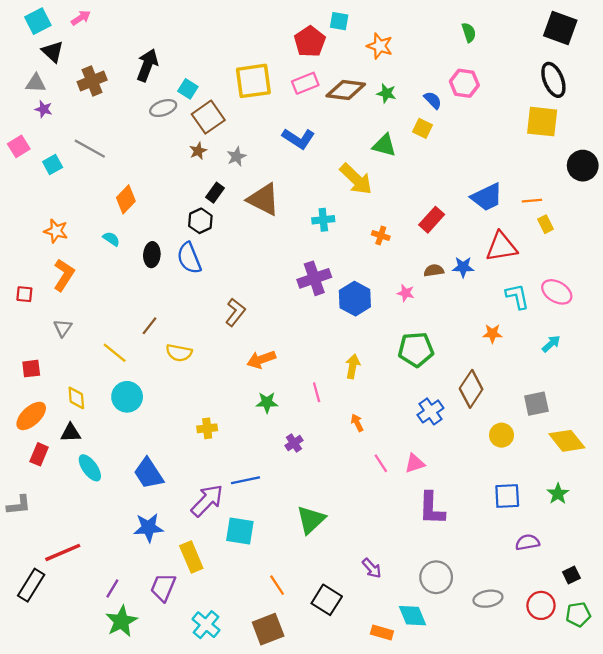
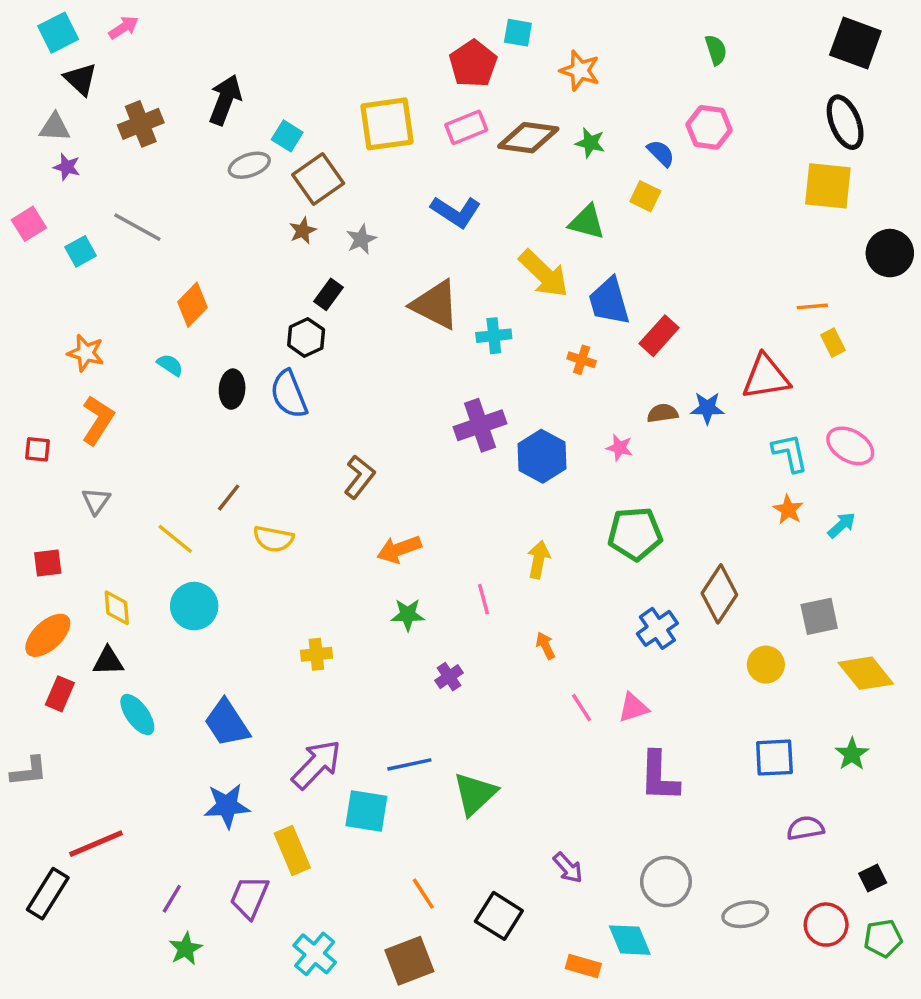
blue trapezoid: (487, 197) -> (609, 301), moved, turned 100
brown triangle: (264, 199) -> (435, 305), moved
orange star: (492, 334) -> (788, 510), moved, turned 30
blue line: (245, 480) -> (409, 764), moved
green star: (121, 621) -> (186, 949), size x0.7

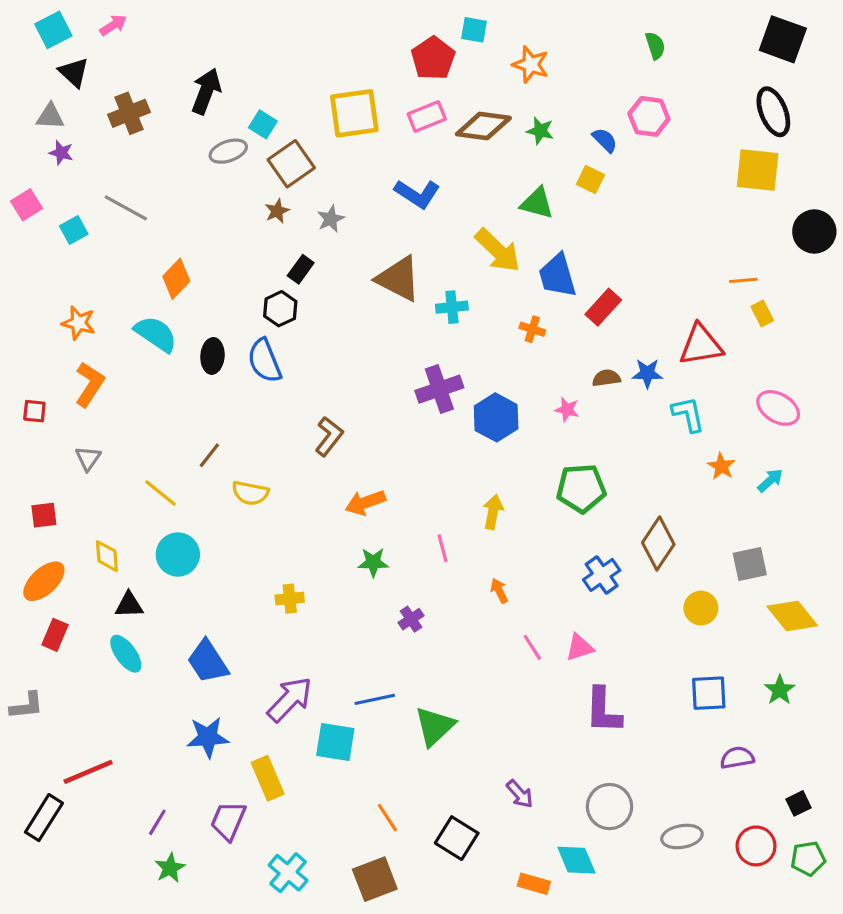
cyan semicircle: (170, 365) -> (156, 334), size x1.8
cyan L-shape: (790, 453) -> (688, 414), moved
black triangle: (108, 661) -> (129, 605), moved

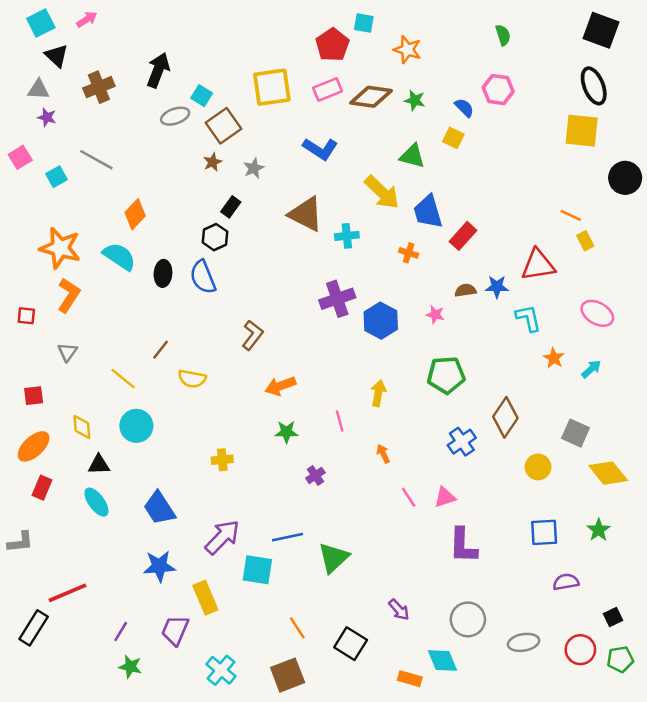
orange line: (743, 280) -> (571, 215), turned 30
orange star: (79, 323) -> (60, 248), size x1.6
gray square: (750, 564) -> (576, 433), turned 36
green star: (170, 868) -> (130, 667), turned -30

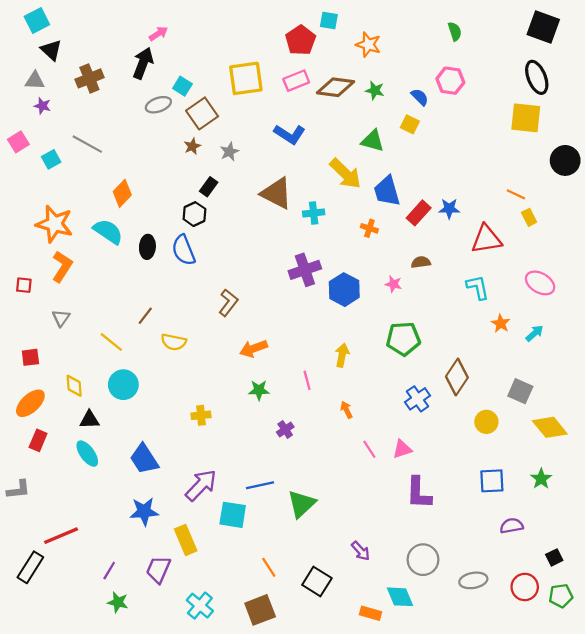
pink arrow: (87, 19) -> (158, 34), moved
blue star: (497, 287) -> (449, 209), moved

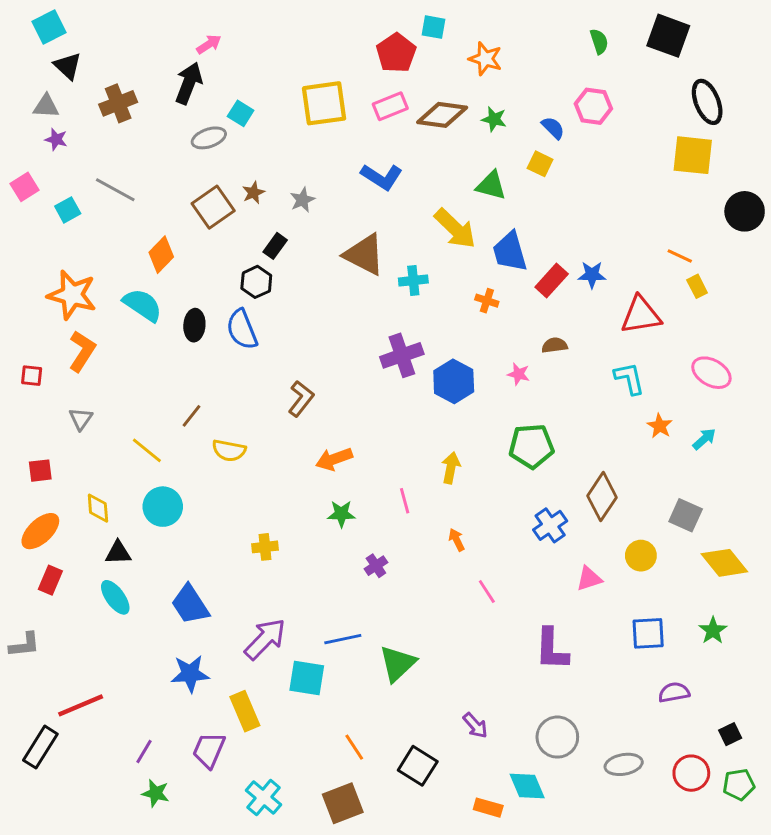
black square: (543, 27) -> (668, 36), moved
brown square: (202, 113) -> (213, 207), moved
pink triangle: (402, 449) -> (589, 579), moved

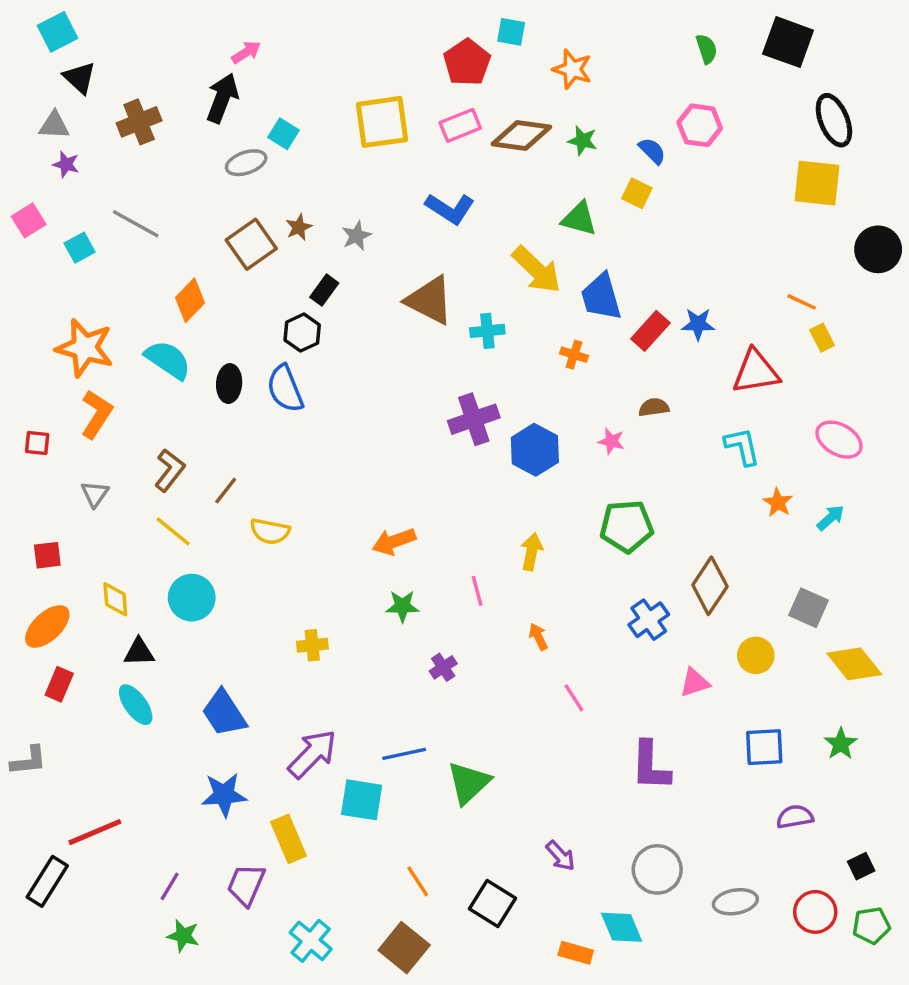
brown L-shape: (301, 399) -> (170, 470), moved
brown square: (343, 803) -> (404, 948), turned -30

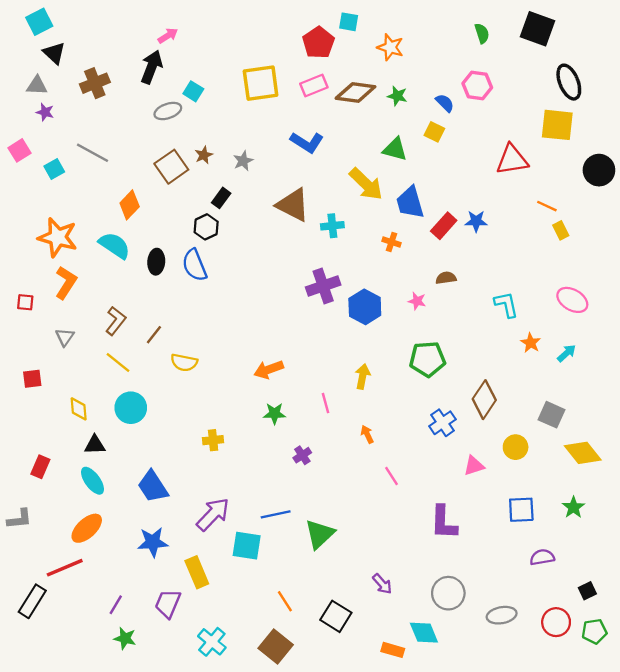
red triangle: (756, 372) -> (512, 160), moved
orange ellipse: (47, 627) -> (87, 528), moved

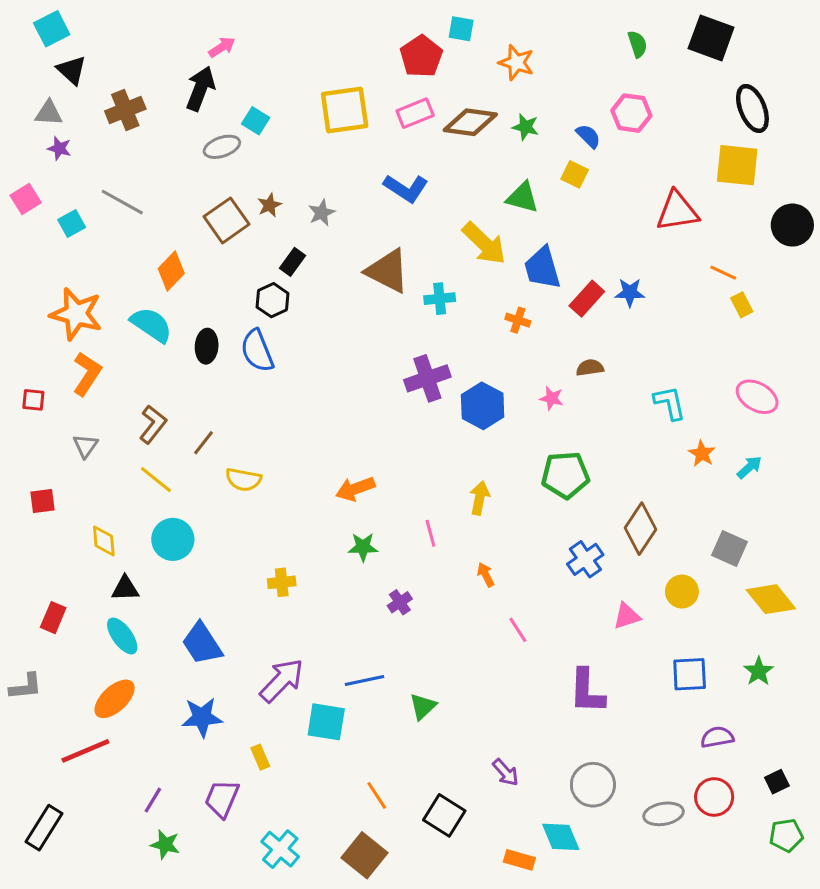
green triangle: (320, 534) -> (423, 707), size x0.7
yellow rectangle: (197, 572) -> (260, 757), size x0.6
black rectangle: (32, 601) -> (44, 828), moved
red circle: (556, 622) -> (714, 797), moved

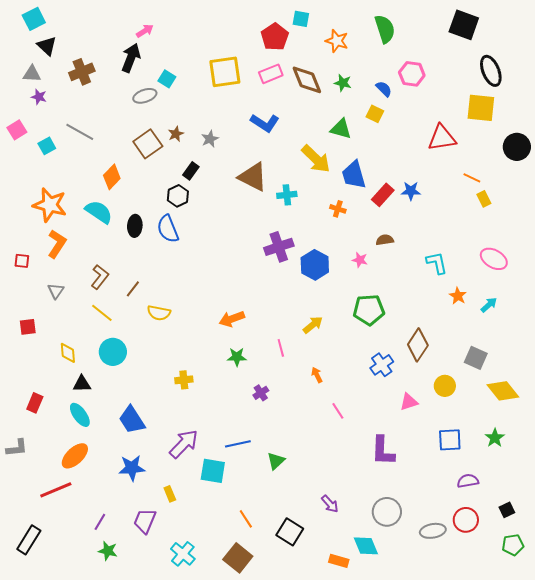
green semicircle: (637, 44) -> (385, 29), moved, size x1.6
brown diamond: (470, 122) -> (307, 80), turned 60
yellow arrow: (480, 498) -> (313, 325), turned 40

